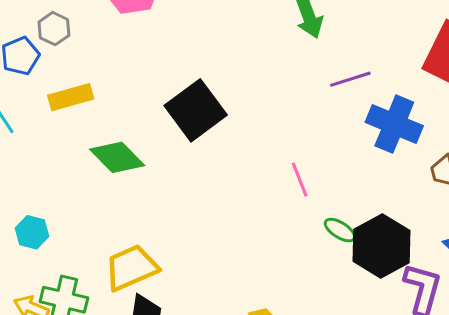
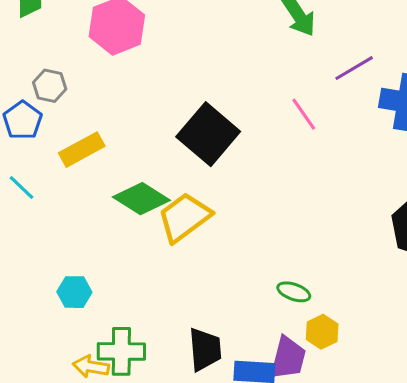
pink line: (300, 180) -> (304, 114), moved
green ellipse: (340, 230) -> (294, 292), moved
yellow trapezoid: (131, 268) -> (184, 217), moved

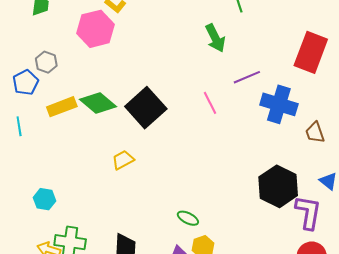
cyan line: (21, 188) -> (19, 126), turned 30
green diamond: (141, 199) -> (98, 103), moved
yellow trapezoid: (184, 217) -> (123, 160), size x0.6

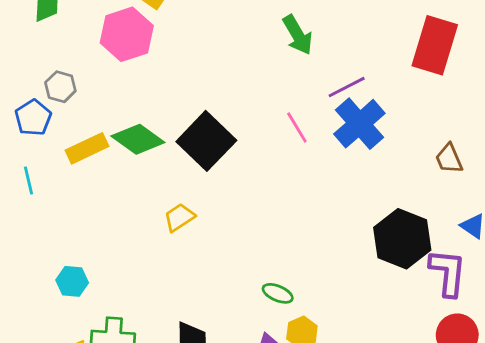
blue cross: (279, 104) -> (359, 124), moved, turned 36

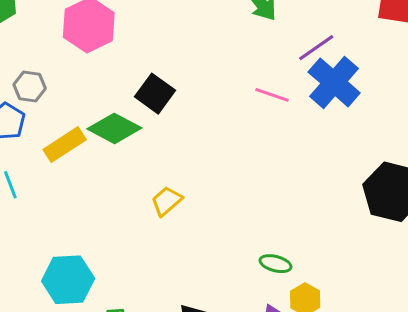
pink line: (297, 127) -> (272, 95), turned -32
black square: (206, 141) -> (155, 94), moved, size x0.7
cyan hexagon: (72, 281) -> (68, 280), size x1.6

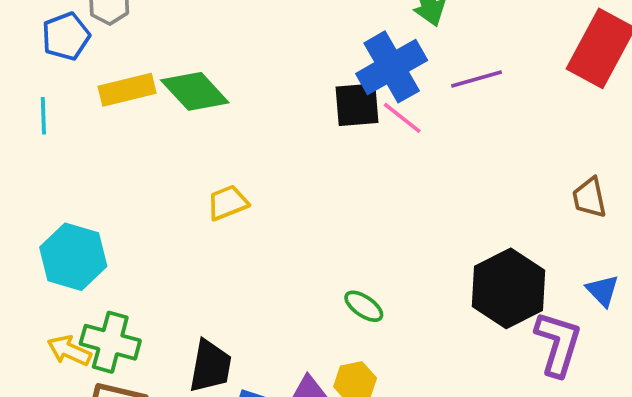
blue cross: (334, 82) -> (392, 67), moved
black square: (155, 94) -> (357, 105), moved, turned 30
green ellipse: (275, 264) -> (364, 306), moved

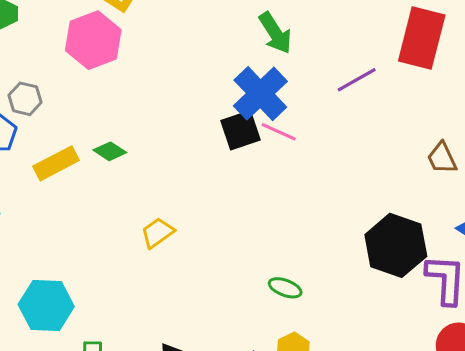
purple line: (477, 79) -> (357, 80), moved
green diamond: (195, 91) -> (110, 151), size x0.6

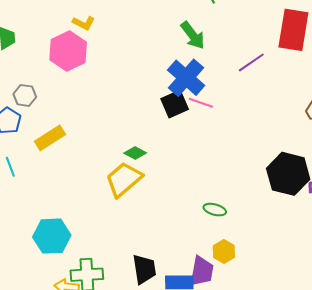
green diamond: (110, 151) -> (135, 153), moved
yellow trapezoid: (157, 233) -> (124, 179), size x1.6

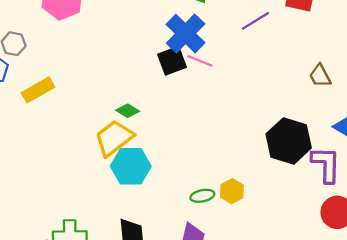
green ellipse: (215, 210) -> (202, 196), moved, turned -30
cyan hexagon: (52, 236) -> (131, 166), moved
yellow hexagon: (224, 251) -> (232, 191), moved

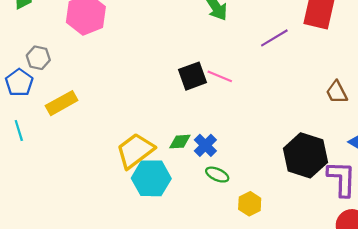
blue cross: (186, 34) -> (205, 145), moved, size x0.6
green diamond: (128, 111) -> (180, 142), moved, turned -35
green ellipse: (202, 196) -> (217, 175), moved, turned 35

